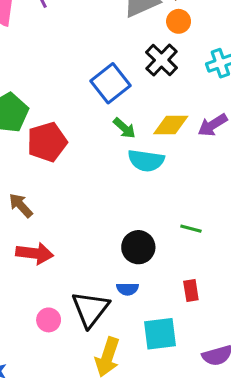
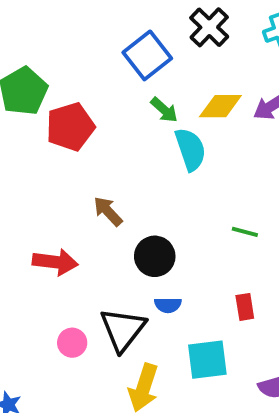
cyan semicircle: (146, 161) -> (190, 149), turned -117
brown arrow: (21, 205) -> (108, 211), moved
black circle: (138, 247) -> (155, 256), moved

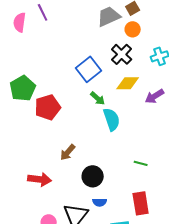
yellow diamond: (220, 106) -> (128, 83), moved
brown arrow: (108, 211) -> (68, 152), turned -96
red rectangle: (245, 307) -> (141, 203), size x1.6

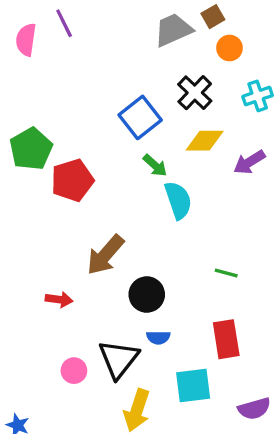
orange circle: (133, 29) -> (229, 48), moved
brown arrow: (68, 152) -> (105, 255), size x1.5
red arrow: (40, 179) -> (59, 299), size x0.7

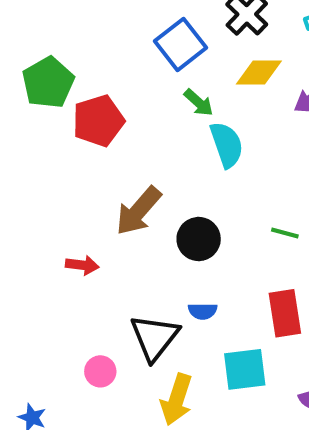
black circle: (147, 294) -> (199, 239), moved
pink circle: (74, 371) -> (100, 371), moved

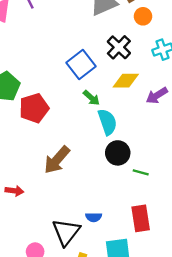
black circle: (199, 239) -> (118, 153), moved
red arrow: (82, 265) -> (14, 191), moved

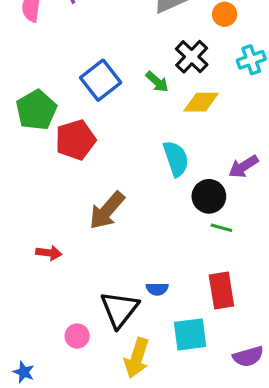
blue square: (81, 65) -> (101, 80), moved
purple arrow: (157, 96) -> (243, 167), moved
green arrow: (91, 98) -> (157, 82), moved
black circle: (118, 153) -> (209, 196), moved

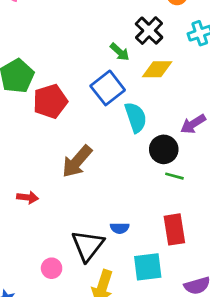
blue square: (101, 80) -> (108, 88), moved

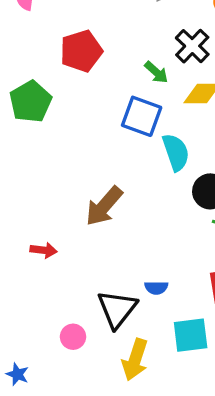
blue square: (108, 88) -> (142, 116), turned -32
red pentagon: (50, 101) -> (81, 51), moved

